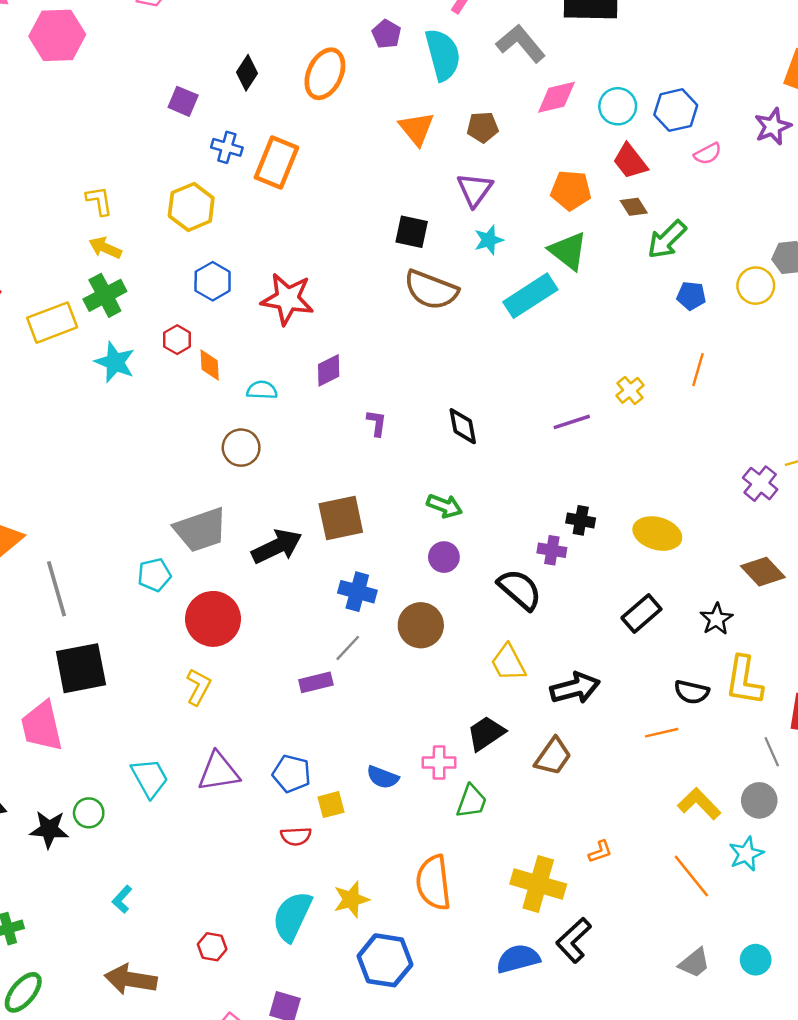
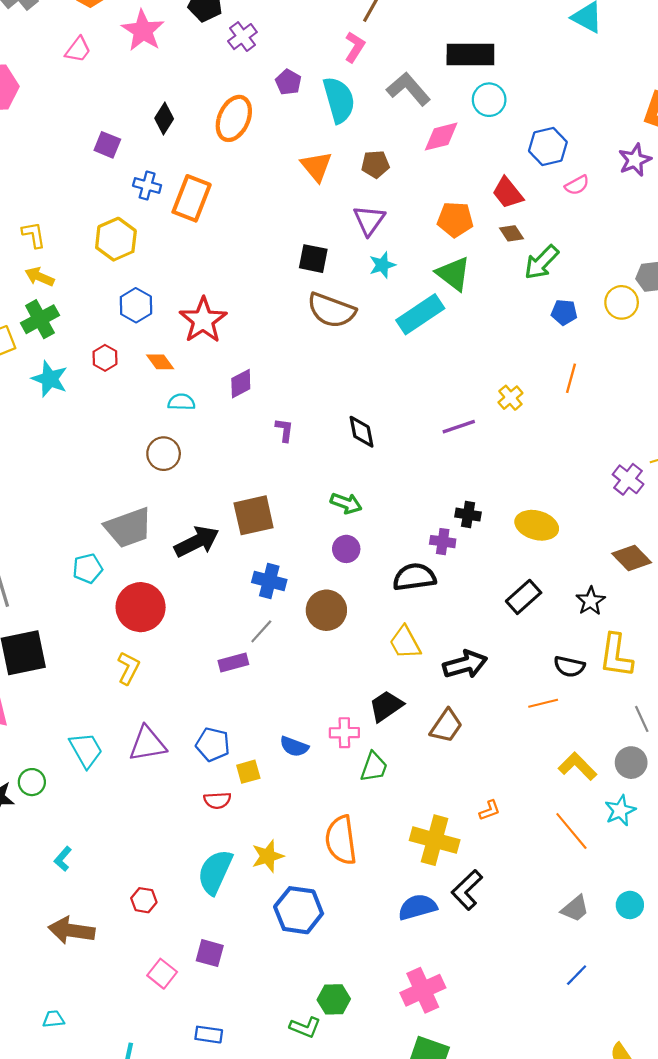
cyan circle: (618, 106) -> (489, 100), moved
red star: (287, 299) -> (203, 320), turned 30
orange diamond: (210, 365) -> (160, 362), moved, turned -32
black semicircle: (520, 590) -> (414, 577), turned -48

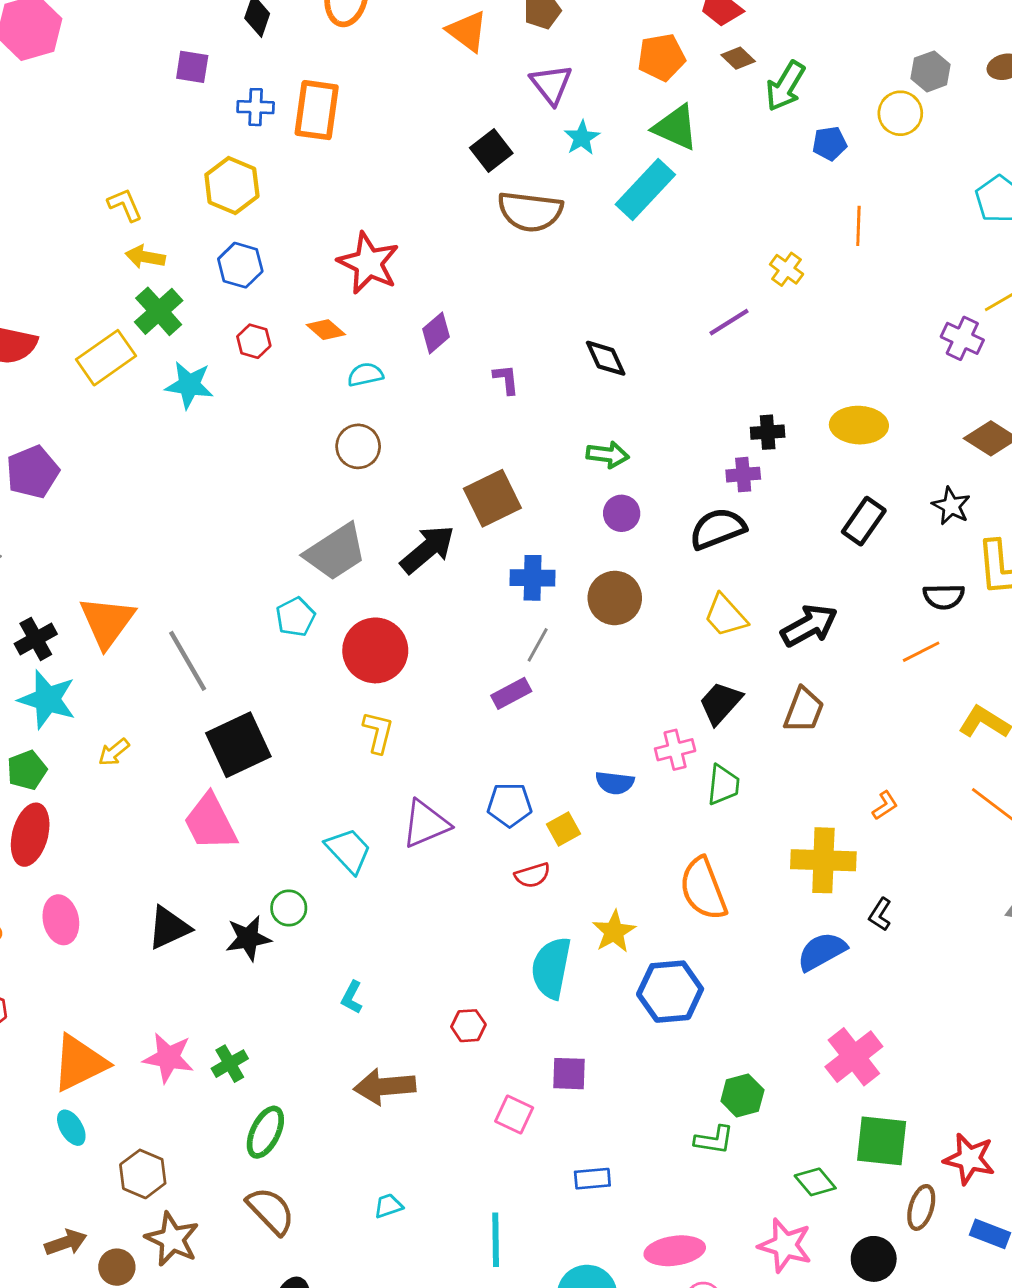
black square: (313, 259) -> (491, 151), turned -36
blue hexagon: (136, 305) -> (240, 265), moved
black L-shape: (467, 890) -> (880, 914), size x0.6

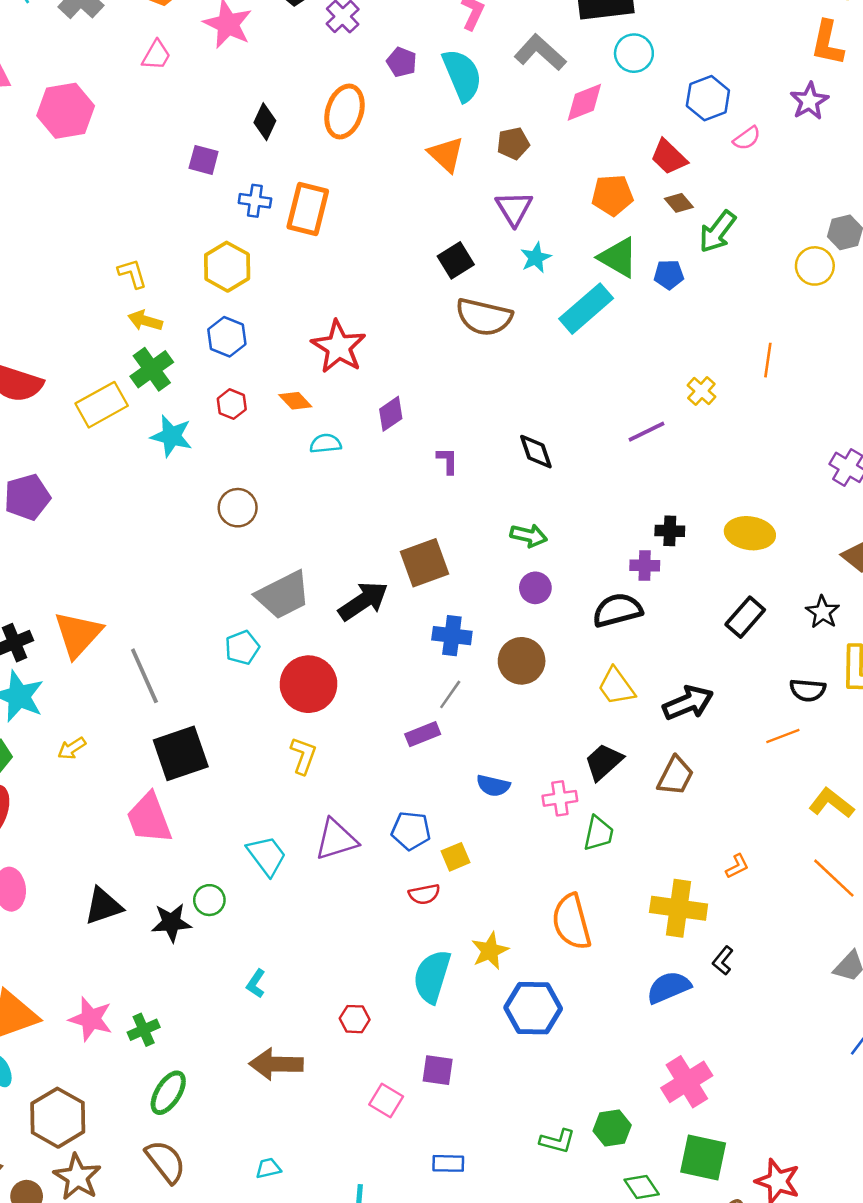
blue pentagon: (829, 143) -> (669, 275), moved
brown circle: (358, 446) -> (238, 508), moved
blue semicircle: (615, 783) -> (493, 786), moved
green hexagon: (742, 1095) -> (612, 1128), moved
brown hexagon: (143, 1174) -> (58, 1118), size x1.4

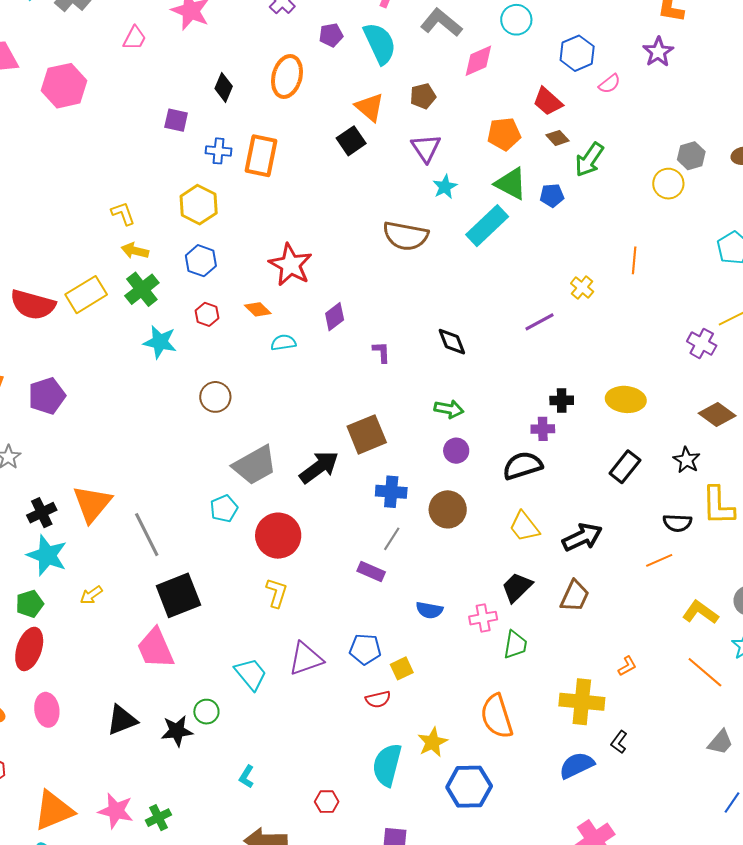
purple pentagon: (402, 62) -> (331, 35), turned -30
black square: (456, 260) -> (351, 141), moved
yellow rectangle: (102, 405) -> (86, 295), moved
purple rectangle: (423, 734) -> (371, 572), turned 48

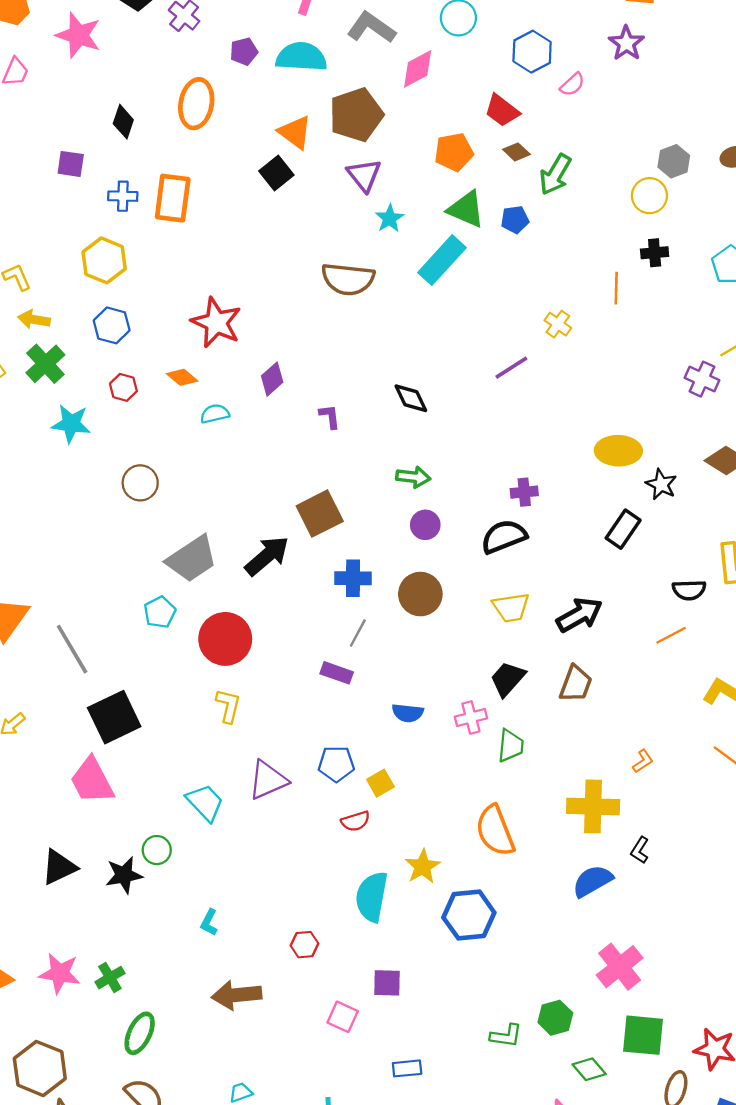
cyan semicircle: (380, 43) -> (301, 57), turned -57
brown pentagon: (423, 96) -> (356, 115), size x1.8
black cross: (562, 400) -> (655, 253), moved
black star: (687, 460) -> (661, 484), moved
yellow trapezoid: (524, 527) -> (511, 607), turned -56

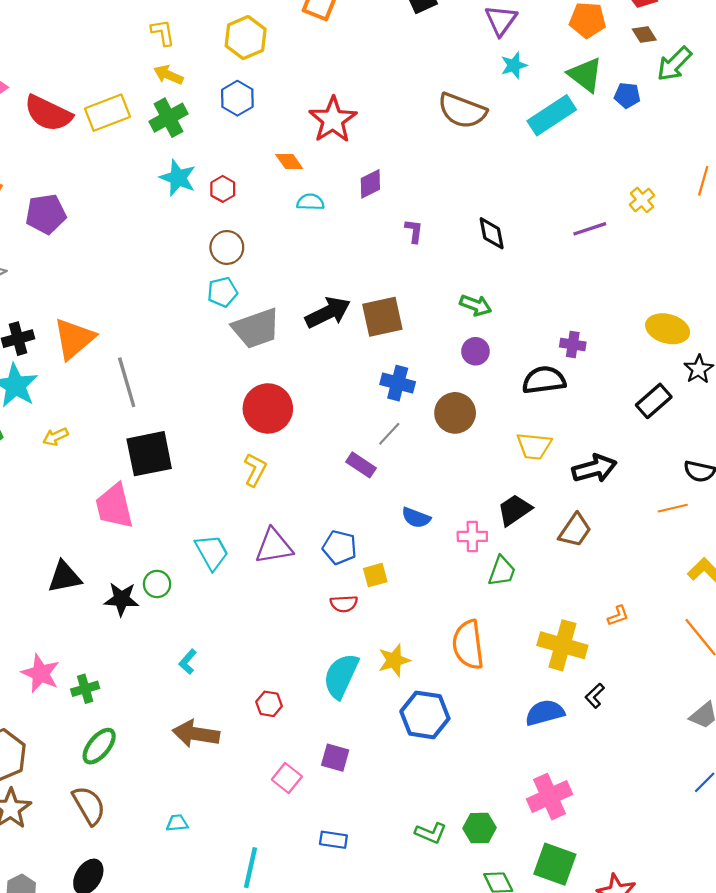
red hexagon: (123, 387) -> (223, 189), moved
black arrow: (267, 556) -> (328, 312), moved
cyan pentagon: (160, 612) -> (222, 292), moved

